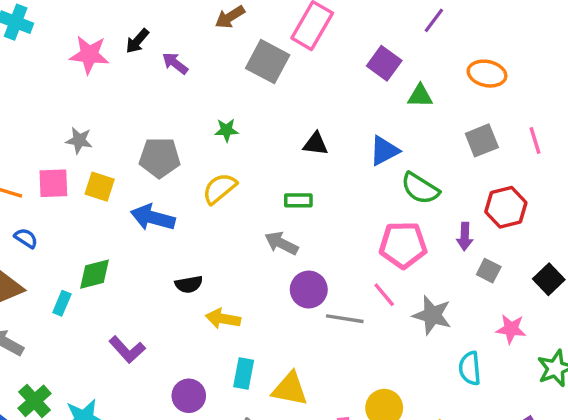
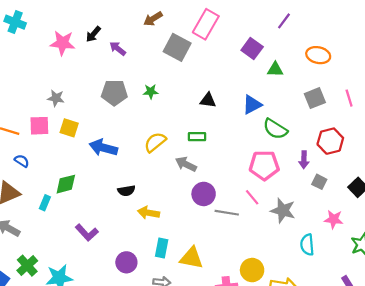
gray pentagon: (160, 158) -> (114, 93), moved
yellow semicircle: (220, 188) -> (155, 142), moved

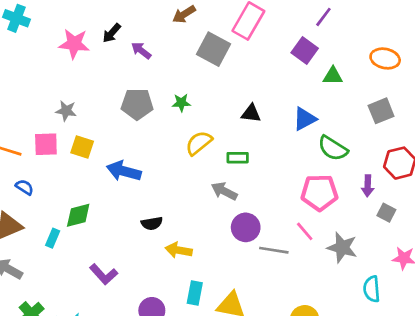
purple line: (284, 21) -> (323, 17), moved
yellow semicircle: (155, 142) -> (199, 143), moved

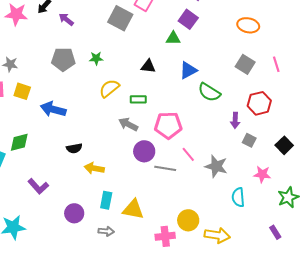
green triangle: (333, 76) -> (173, 38), moved
gray square: (381, 111) -> (245, 64), turned -36
pink pentagon: (319, 193) -> (168, 125), moved

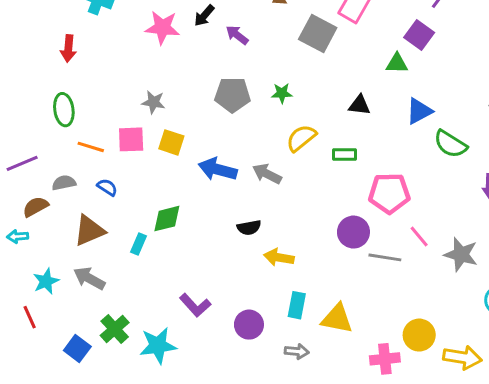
gray arrow: (128, 124) -> (267, 174), moved
purple L-shape: (38, 186) -> (195, 305), moved

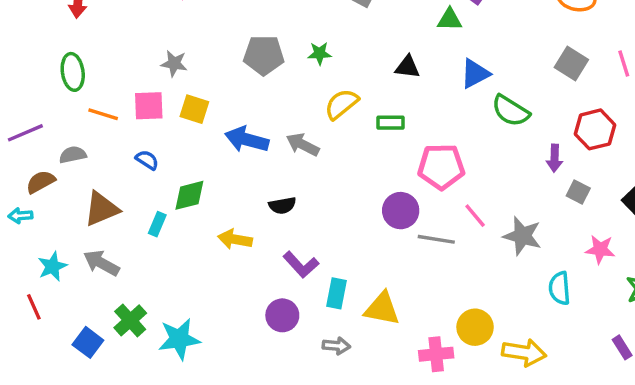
blue semicircle: (107, 187) -> (147, 160), moved
yellow arrow: (279, 257) -> (235, 239), moved
purple L-shape: (195, 305) -> (301, 265), moved

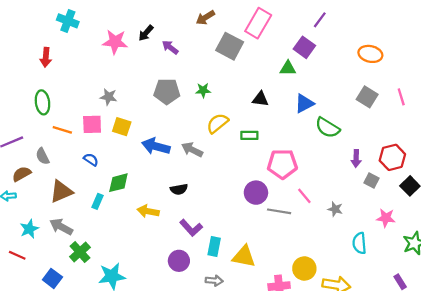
red hexagon: (595, 129) -> (392, 157), moved
gray semicircle: (73, 155) -> (42, 156), turned -105
gray star: (522, 236) -> (335, 209), size x0.6
red line: (34, 307) -> (17, 255), turned -42
green cross: (130, 320) -> (80, 252), moved

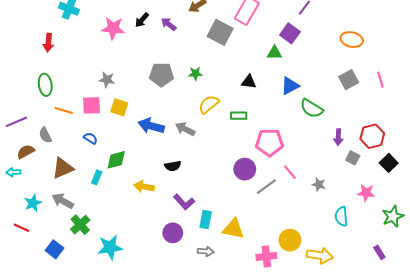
purple arrow: (170, 47) -> (169, 24), moved
gray square: (367, 97) -> (349, 80), turned 30
gray line: (279, 211) -> (266, 187), turned -45

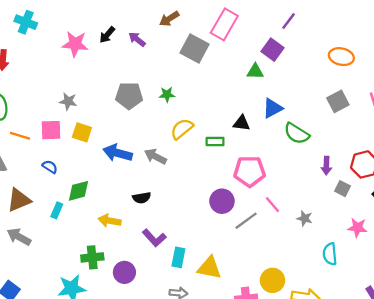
black triangle: (249, 82) -> (242, 123), moved
green cross: (80, 225) -> (92, 257), moved, turned 36
purple circle: (173, 233) -> (124, 272), moved

